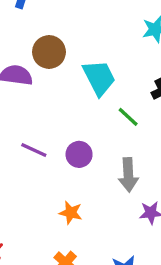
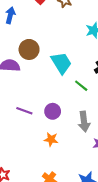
orange star: (71, 213) -> (51, 139), moved

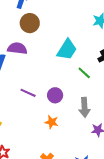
brown circle: (29, 49) -> (30, 23), moved
cyan trapezoid: (61, 63) -> (67, 50), turned 60

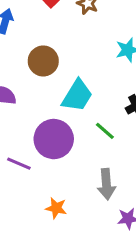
brown circle: (30, 23) -> (43, 61), moved
purple circle: (55, 95) -> (54, 139), moved, size x1.6

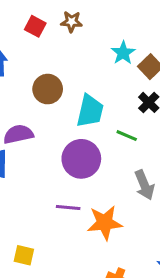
purple line: (19, 164) -> (68, 207), moved
orange star: (56, 208) -> (105, 223), size x1.6

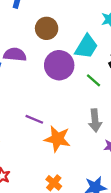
cyan trapezoid: (90, 111) -> (86, 47), moved
purple circle: (81, 159) -> (59, 65), moved

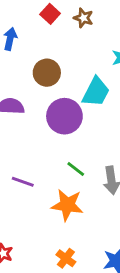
green line: (93, 80) -> (76, 169), moved
purple line: (34, 119) -> (23, 182), moved

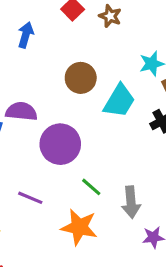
brown circle: (47, 73) -> (81, 78), moved
purple circle: (64, 116) -> (60, 144), moved

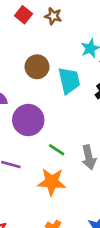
cyan trapezoid: (119, 101) -> (69, 80), turned -36

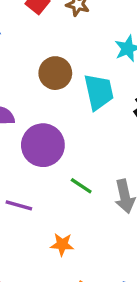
orange star: (52, 182) -> (62, 244), moved, size x0.6

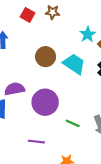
cyan trapezoid: (99, 92) -> (74, 64), turned -35

